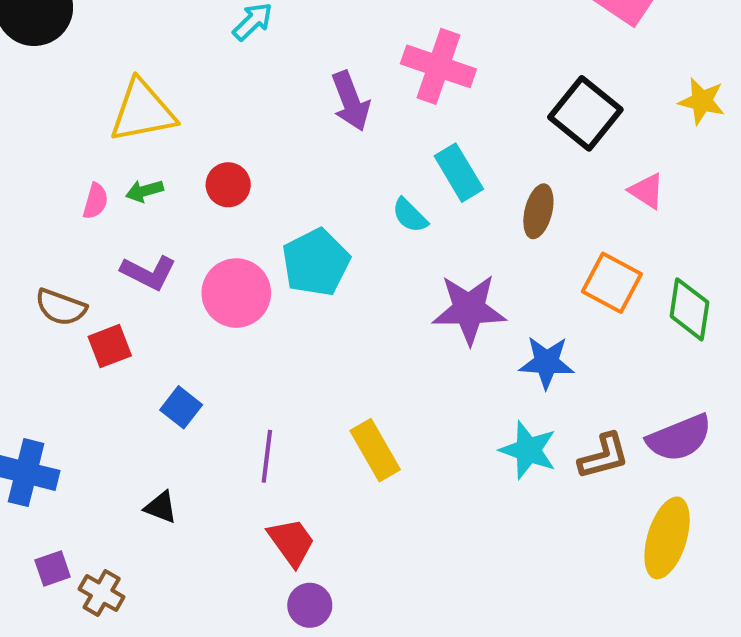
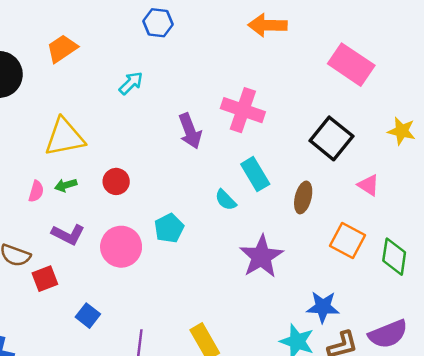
cyan pentagon: (316, 262) -> (169, 228), size x0.7
purple star: (469, 309) -> (261, 257), turned -30
blue star: (547, 362) -> (323, 307), moved

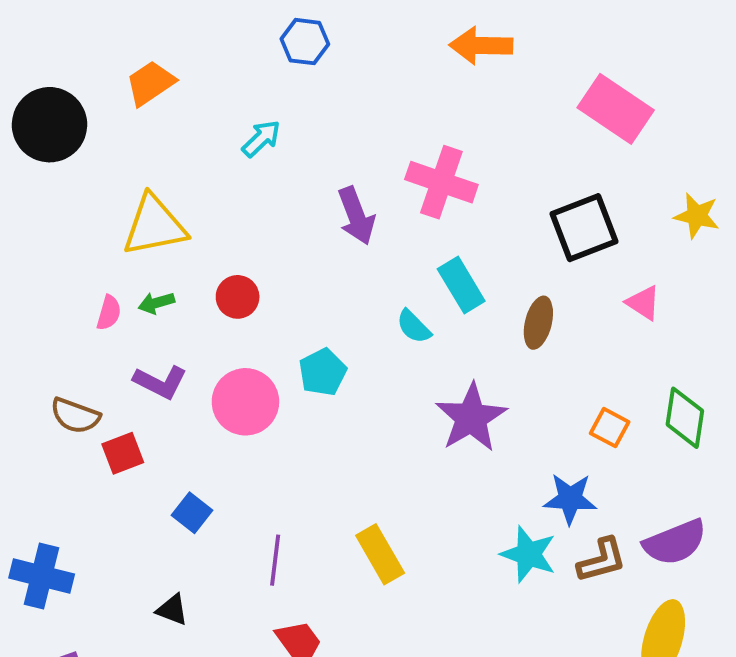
black square: (331, 138) -> (584, 228), turned 30
orange square: (347, 241) -> (610, 428), moved, size x0.7

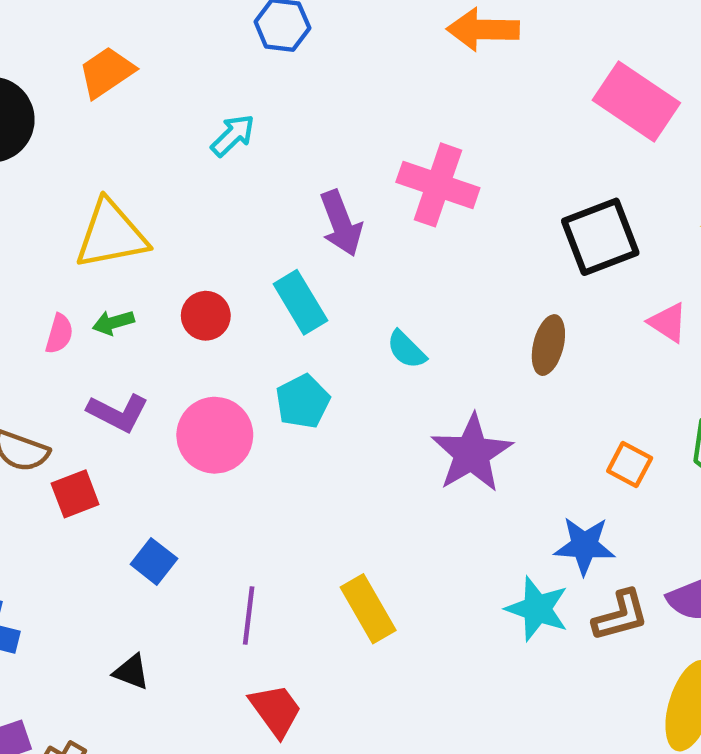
cyan rectangle: (461, 285) -> (300, 302), moved

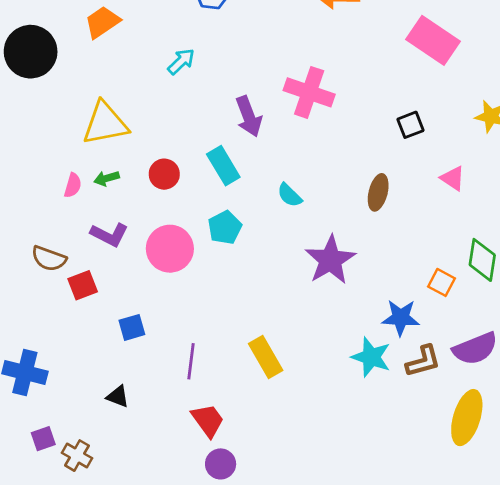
black square: (600, 237) -> (411, 125), size x0.6
orange square: (630, 465) -> (441, 282), moved
blue square: (154, 561) -> (132, 327), turned 36

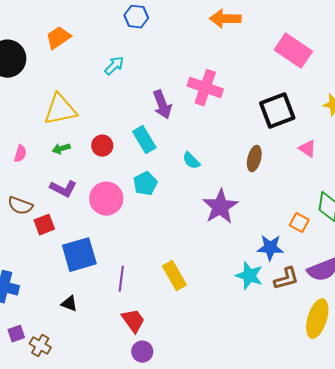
black square: (411, 125) -> (277, 111), size x1.8
pink semicircle: (73, 185) -> (20, 154), moved
blue square: (132, 327) -> (79, 255), size x1.8

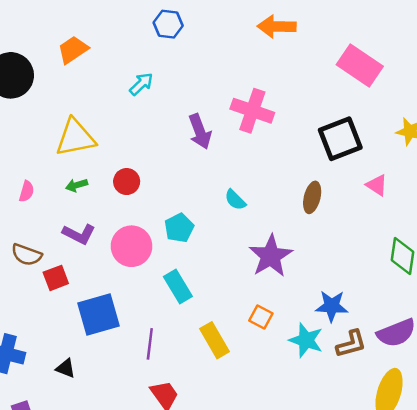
cyan rectangle: (144, 140) -> (178, 286), moved
orange square: (299, 223) -> (261, 317), moved
black triangle: (69, 304) -> (66, 368), moved

